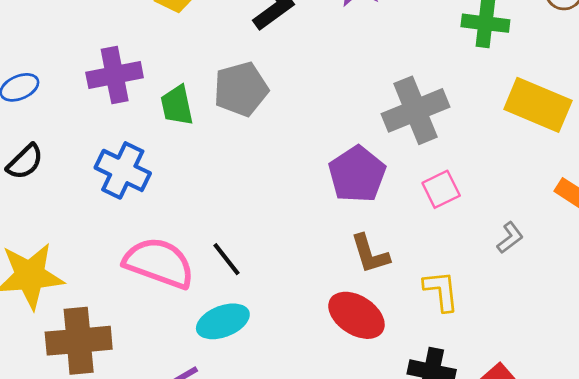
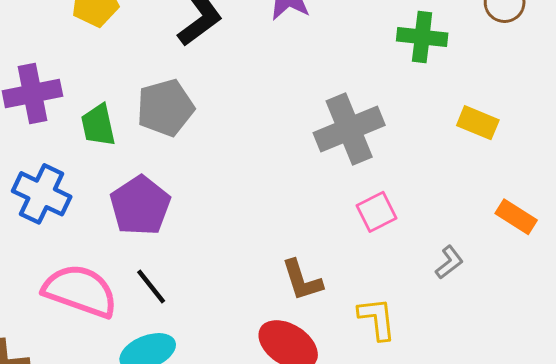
yellow rectangle: (538, 105) -> (478, 123), size x0.6
purple pentagon: (357, 174) -> (140, 206), moved

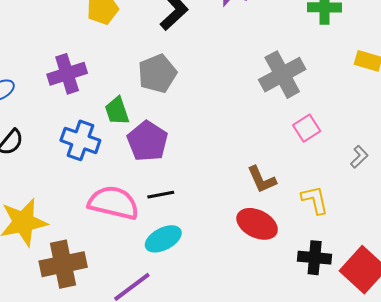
green trapezoid: (98, 125) -> (117, 111), moved
black line: (151, 287) -> (161, 195), turned -56

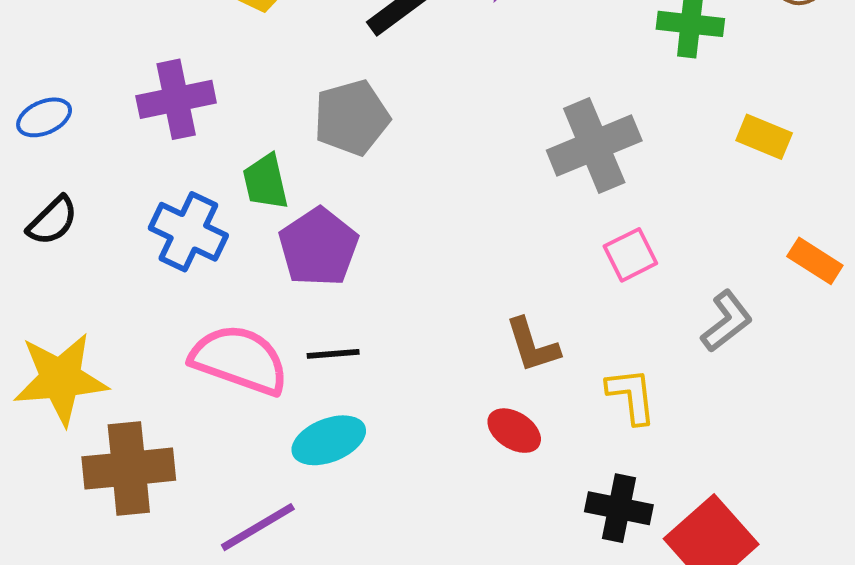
gray L-shape: (359, 157) -> (727, 321), size x1.4
red ellipse: (257, 224) -> (514, 431), size x0.7

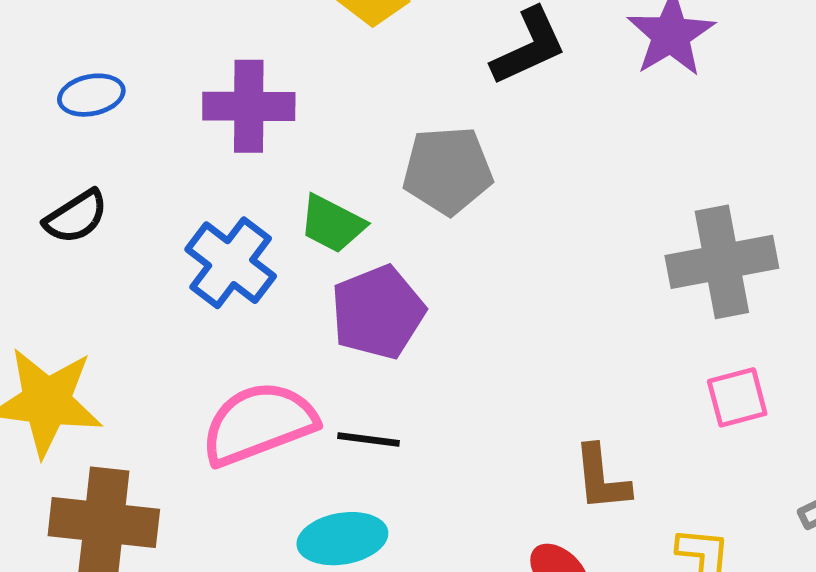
green trapezoid: (265, 182) -> (332, 224), turned -62
pink semicircle: (239, 360) -> (259, 423), turned -52

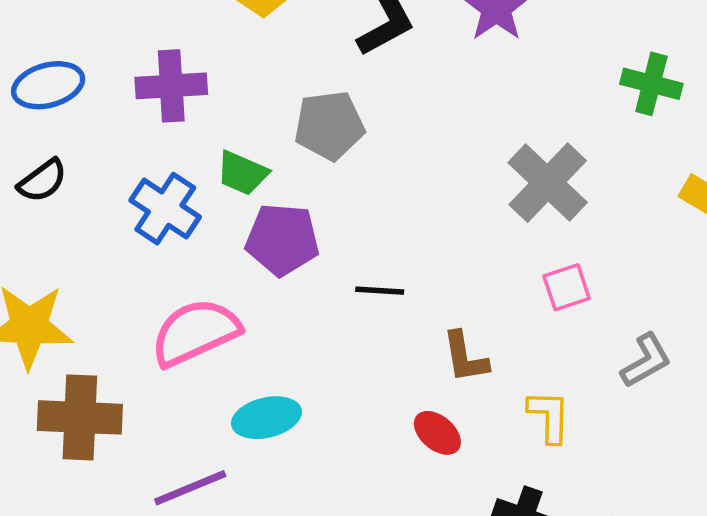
blue ellipse: (91, 95) -> (48, 85), size x1.4
gray cross: (722, 262) -> (548, 183), turned -32
purple pentagon: (378, 312) -> (282, 240), turned 30
black line: (369, 440) -> (380, 291), moved

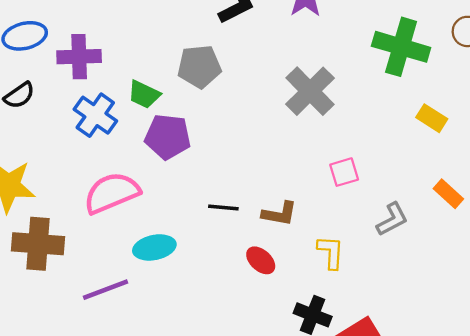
green cross: (651, 84) -> (401, 47), size x1.5
purple cross: (171, 86) -> (79, 57), moved
gray cross: (548, 183) -> (310, 91), moved
black line: (380, 291) -> (223, 207), moved
brown L-shape: (465, 357) -> (279, 214), turned -72

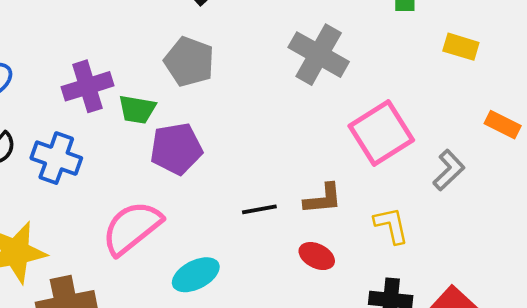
purple cross: (79, 57) -> (87, 86), moved
gray pentagon: (199, 66) -> (189, 62), turned -30
blue cross: (95, 115) -> (56, 158), moved
pink square: (344, 172) -> (381, 133), size x1.8

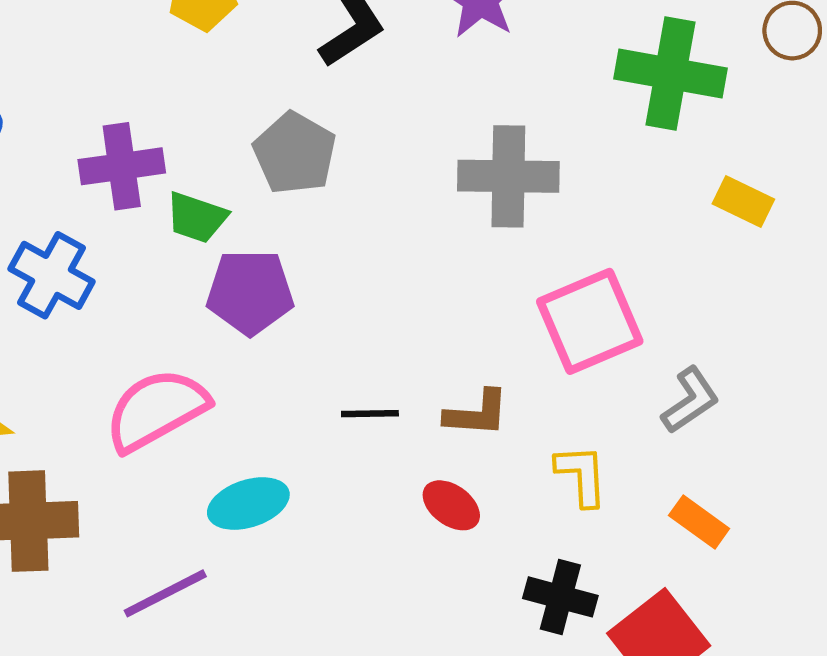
gray cross: (319, 55) -> (508, 176), turned -38
orange rectangle: (503, 125) -> (699, 522), moved

